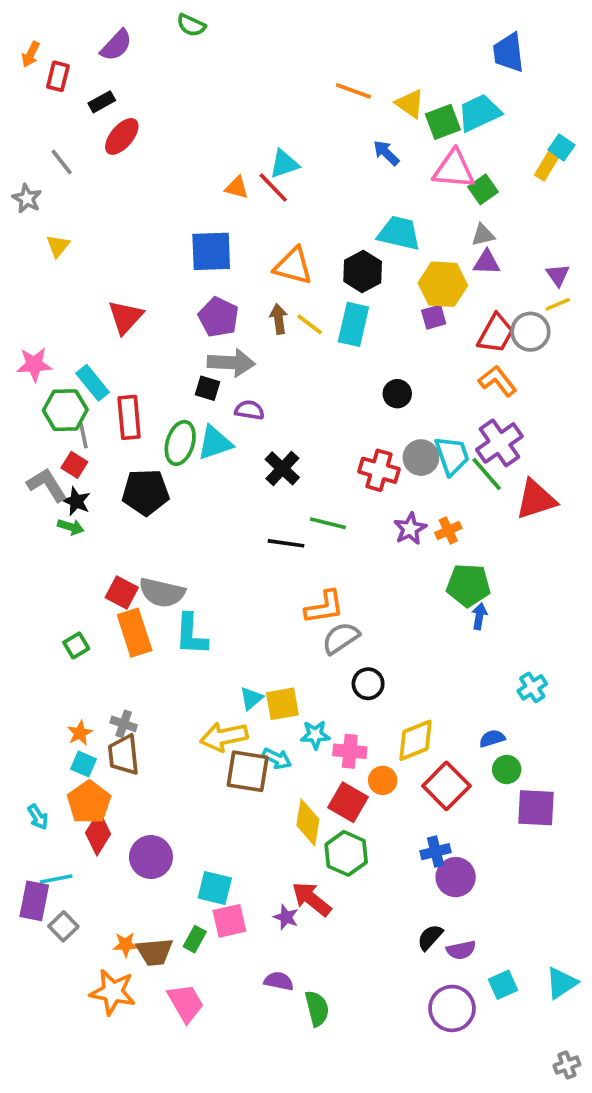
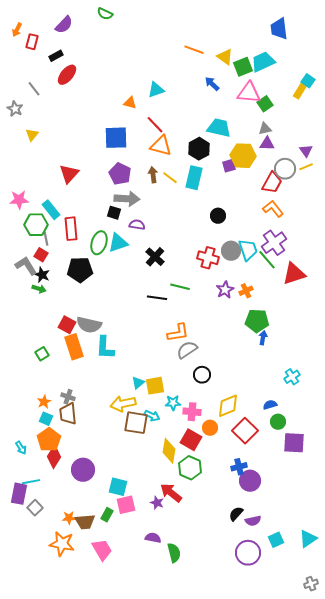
red line: (273, 188) -> (155, 125), moved
purple square: (434, 317) -> (229, 166), moved
gray circle: (530, 332) -> (285, 169), moved

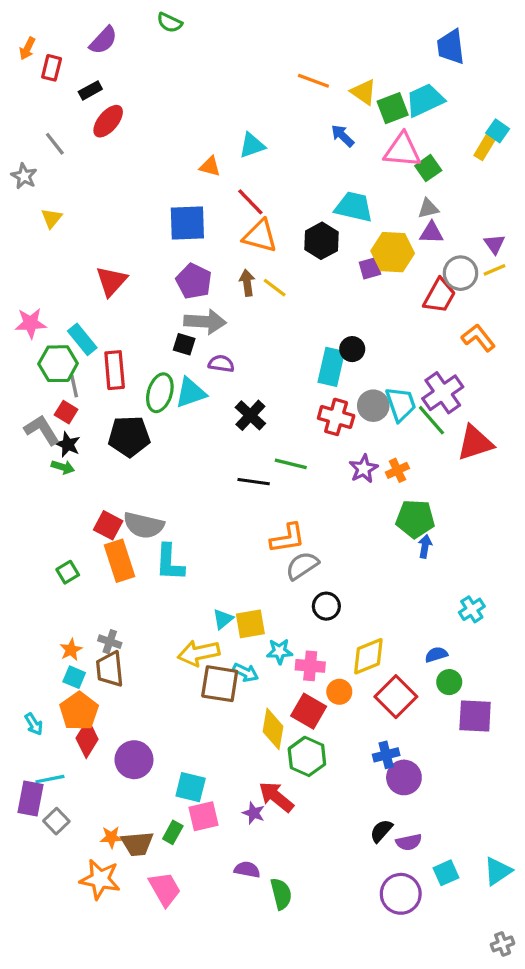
cyan rectangle: (194, 178) -> (331, 367), moved
orange L-shape: (273, 209) -> (478, 338), moved

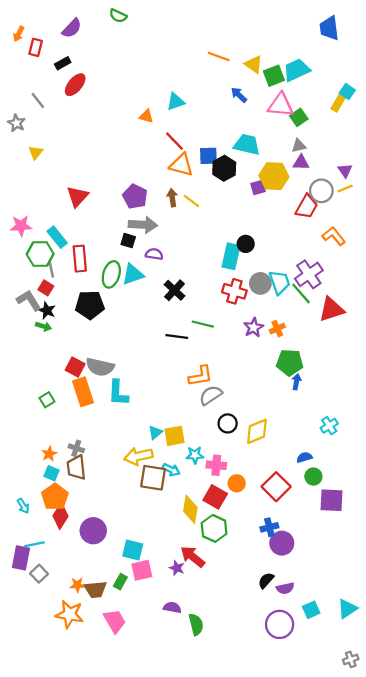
blue trapezoid: (451, 47) -> (329, 28), moved
blue square: (187, 223) -> (208, 156), moved, size x0.7
yellow diamond: (368, 656) -> (257, 431), moved

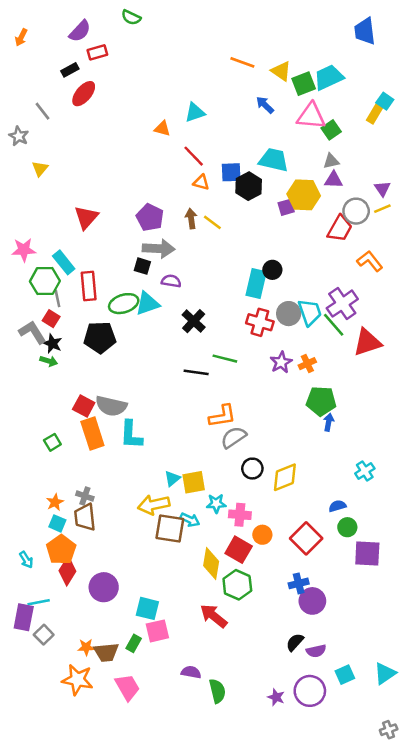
red rectangle: (36, 47) -> (97, 52), moved, turned 60
orange triangle: (181, 165) -> (201, 182), size x0.6
green ellipse: (111, 274) -> (124, 304), turned 55
purple star: (177, 568) -> (276, 697), moved

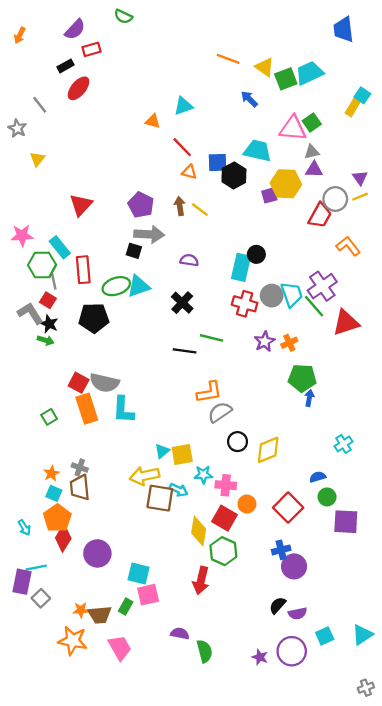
pink triangle: (311, 116) -> (293, 128), moved
purple semicircle: (171, 281) -> (189, 260), moved
red arrow: (214, 616) -> (201, 581), turned -116

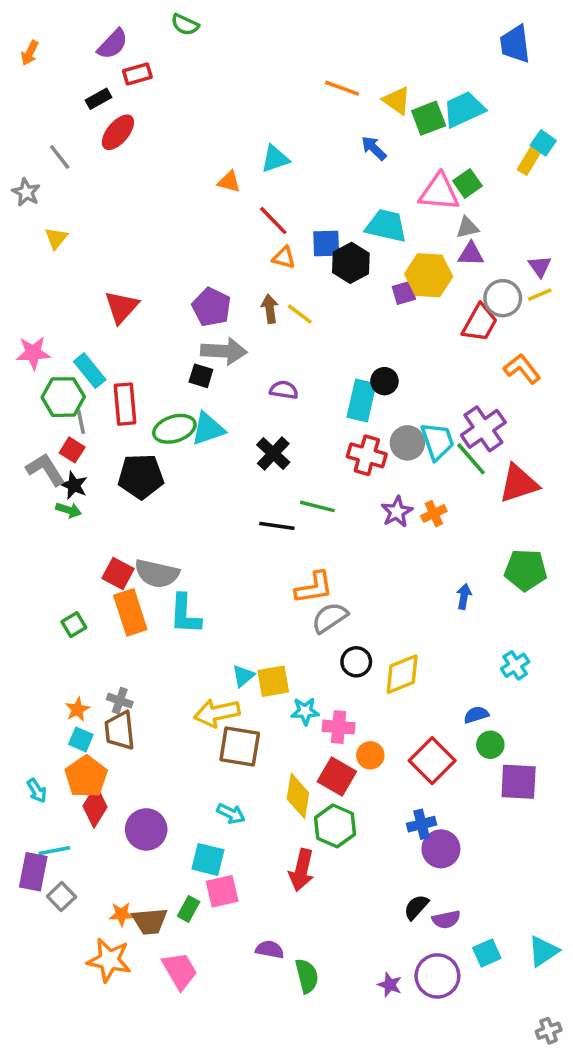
green pentagon: (302, 378) -> (526, 570), moved
cyan arrow: (179, 490) -> (231, 814), moved

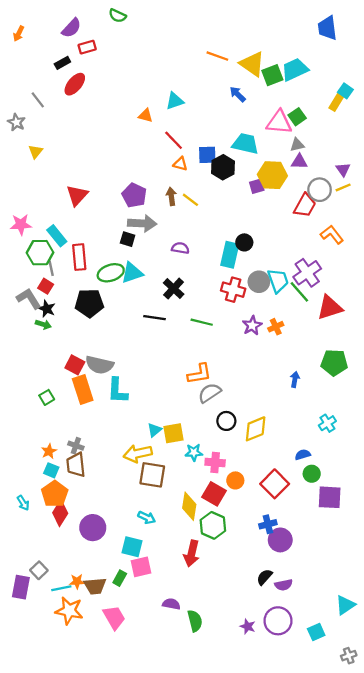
yellow triangle: (397, 101) -> (252, 64), size x1.4
black line: (277, 526) -> (154, 318), moved
cyan line: (54, 851) -> (61, 588), moved
purple rectangle: (33, 872) -> (21, 587), moved
cyan square: (487, 953) -> (316, 632), moved

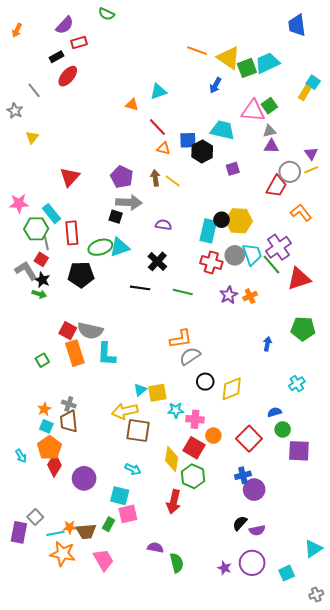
blue arrow: (238, 94) -> (215, 85), turned -105
yellow hexagon: (272, 175) -> (239, 221), moved

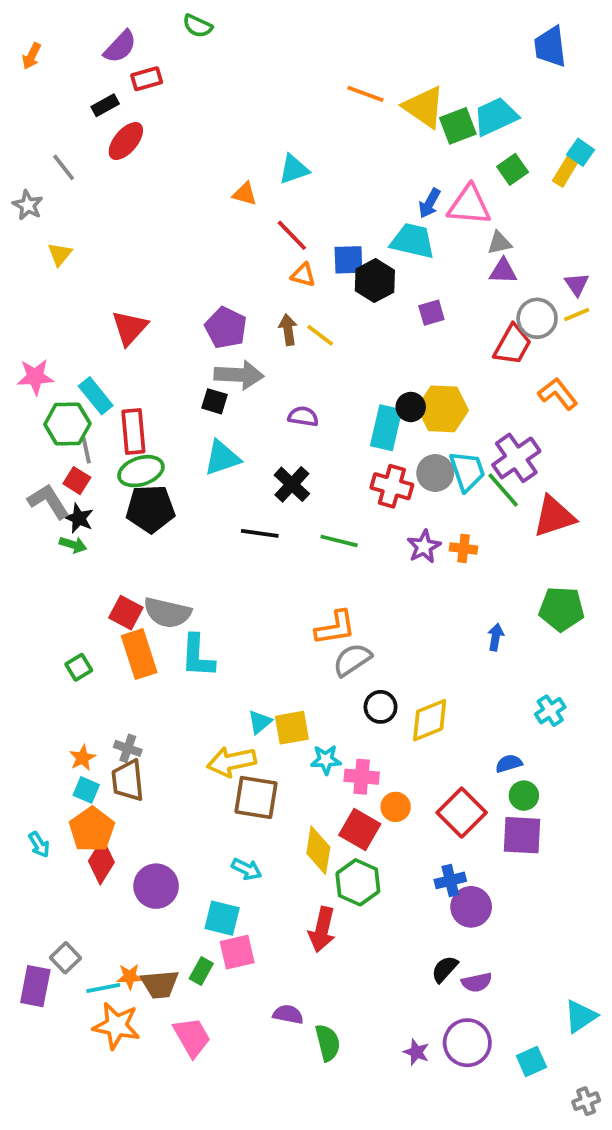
blue arrow: (215, 85) -> (430, 203), moved
green square: (269, 106) -> (513, 169), moved
green ellipse: (100, 247) -> (141, 471), moved
orange cross: (250, 296) -> (464, 548), turned 32
purple square: (299, 451) -> (522, 835), moved

